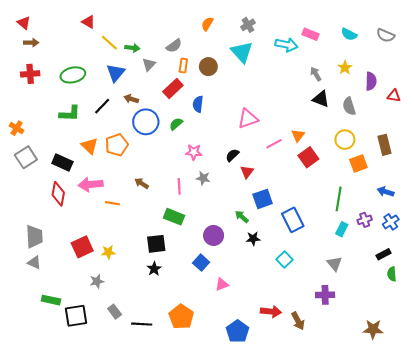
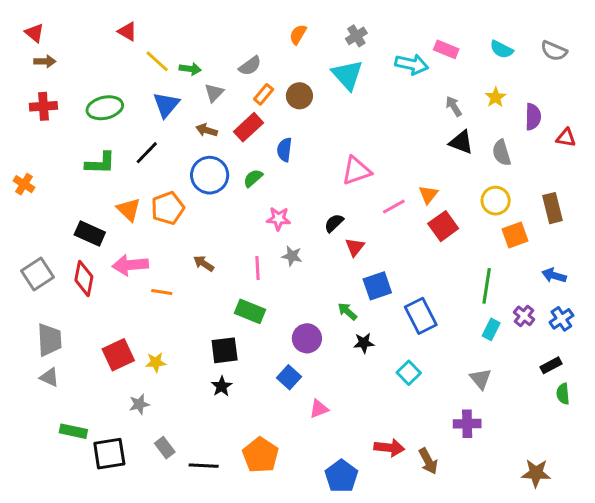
orange rectangle: (183, 66) -> (264, 94), turned 32
brown arrow: (131, 99) -> (207, 130), moved
gray square: (26, 157) -> (37, 274), moved
purple cross: (365, 220) -> (524, 316), turned -32

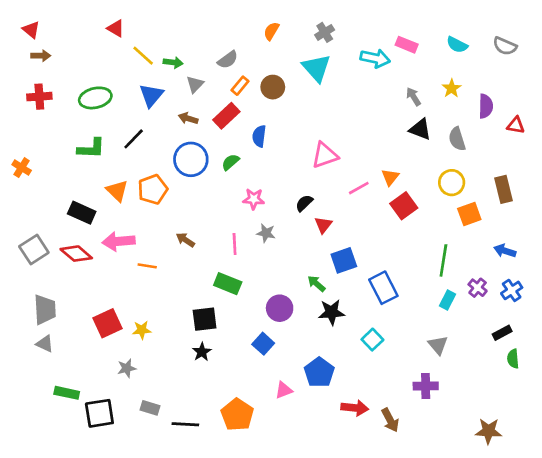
red diamond: (84, 278) -> (76, 254), turned -60
black star: (364, 343) -> (331, 312), size x1.4
pink triangle: (319, 409) -> (284, 390), moved
gray rectangle: (165, 448) -> (150, 408), turned -36
blue pentagon: (341, 476) -> (319, 372), moved

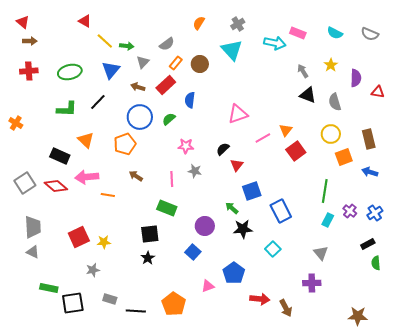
orange pentagon: (153, 189) -> (125, 144), moved
blue arrow: (505, 251) -> (370, 172), moved

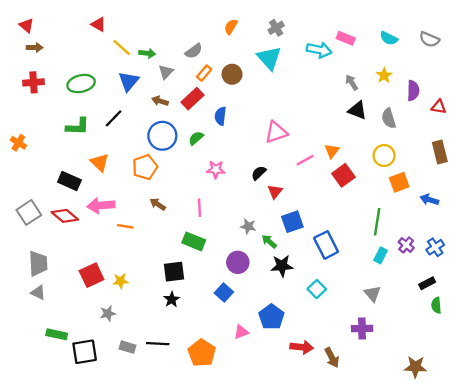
brown rectangle: (369, 139) -> (440, 152), moved
gray star: (195, 171) -> (248, 226), moved
black line: (136, 311) -> (158, 344), moved

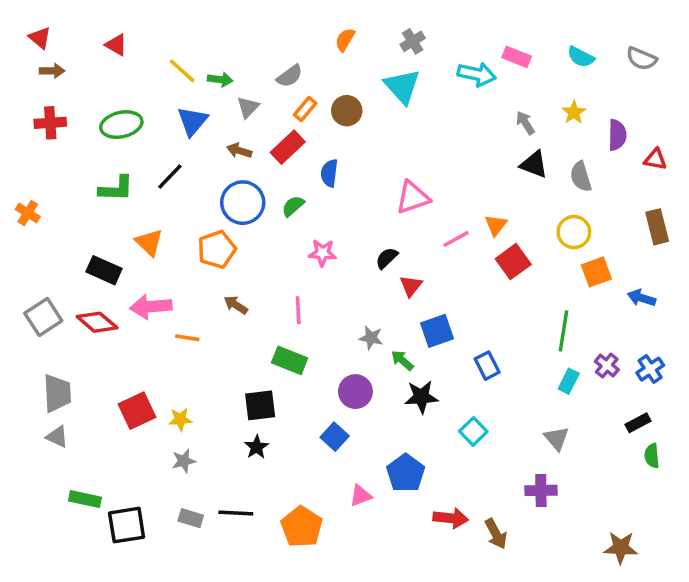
red triangle: (98, 24) -> (116, 45), moved
blue rectangle: (326, 245) -> (487, 366), size x0.7
gray star: (108, 313) -> (184, 461), moved

